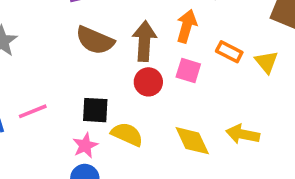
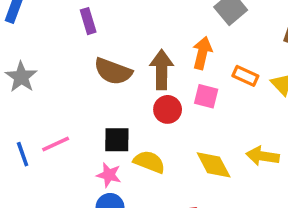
pink star: (85, 145) -> (109, 175), turned -30

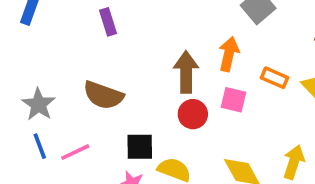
brown semicircle: (113, 71) -> (103, 95), moved
gray star: (21, 77) -> (39, 104), moved
blue line: (23, 154) -> (40, 146), moved
yellow arrow: (263, 156) -> (294, 162), turned 100

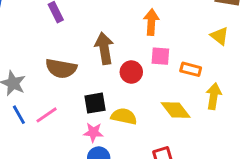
brown arrow: (186, 72) -> (104, 48), moved
orange rectangle: (274, 78) -> (191, 69), moved

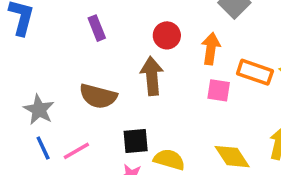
orange rectangle: (191, 69) -> (255, 72), moved, size x1.4
red circle: (131, 72) -> (167, 35), moved

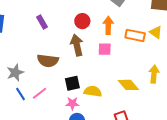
pink square: (219, 90) -> (105, 49), moved
gray star: (39, 110) -> (15, 73), turned 30

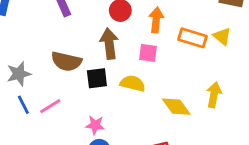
black square: (72, 83) -> (97, 78), moved
yellow semicircle: (93, 91) -> (133, 83), moved

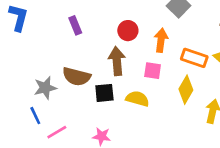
gray star: (19, 74) -> (45, 88), moved
pink line: (50, 106) -> (57, 132), moved
yellow diamond: (176, 107) -> (186, 90), moved, turned 64

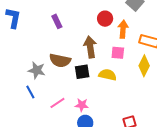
red circle: (128, 31) -> (105, 19), moved
gray star: (45, 88) -> (37, 70), turned 30
pink line: (57, 132) -> (57, 103), moved

